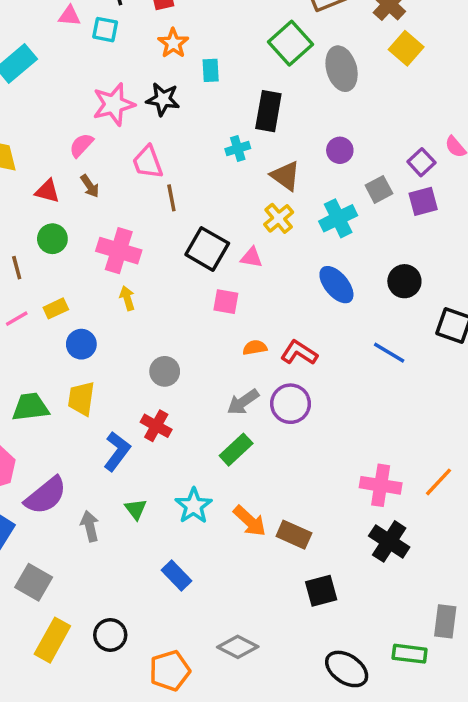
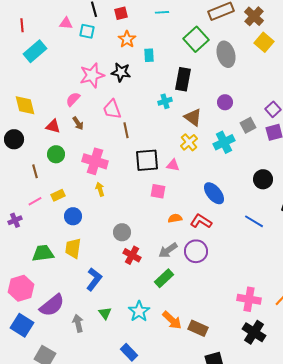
black square: (207, 249) -> (147, 160), turned -35
blue ellipse: (336, 285) -> (214, 193), moved
red cross: (156, 426) -> (132, 255), moved

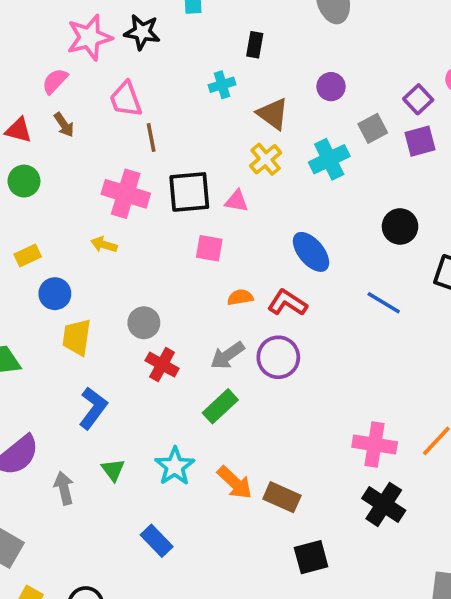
black rectangle: (183, 79) -> (255, 45), size x0.6
pink cross: (95, 161) -> (126, 194), moved
yellow arrow: (100, 189) -> (104, 245), turned -56
yellow trapezoid: (73, 248) -> (77, 337), moved

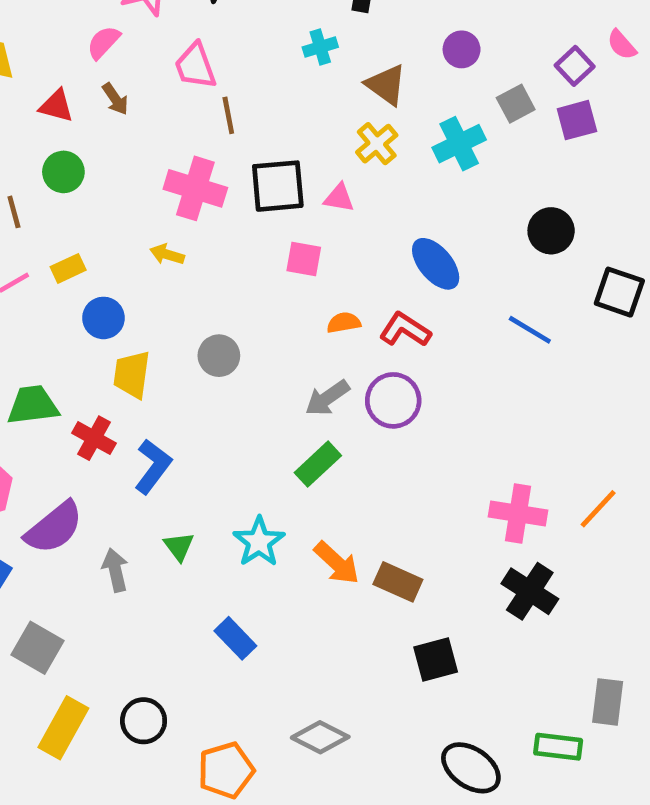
red cross: (162, 365) -> (94, 438), moved

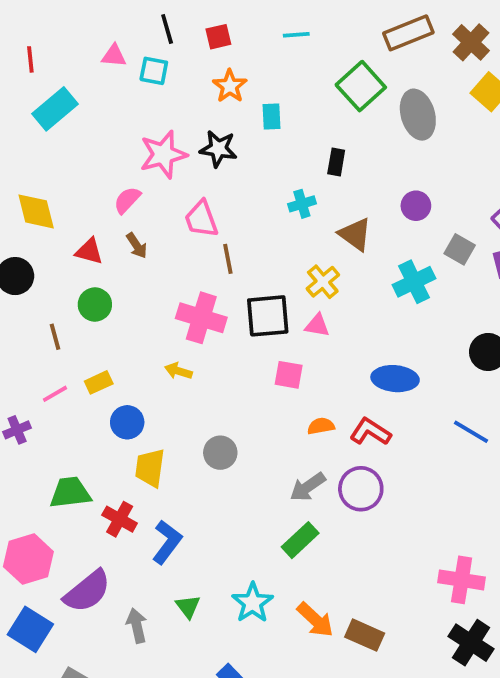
gray square: (516, 104) -> (460, 249), turned -32
yellow cross: (377, 144) -> (323, 282), moved
blue ellipse: (436, 264) -> (395, 379), turned -45

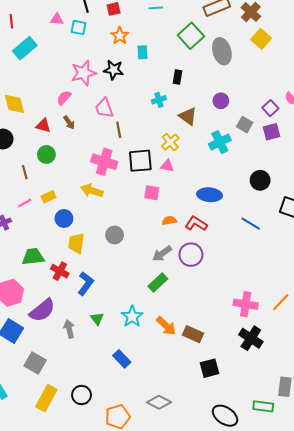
yellow arrow: (178, 371) -> (92, 191), size x1.5

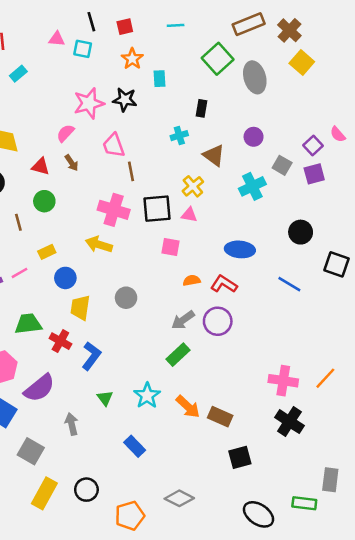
cyan rectangle: (25, 48) -> (18, 74), size x0.6
pink line: (25, 203) -> (20, 273), moved
gray arrow: (69, 329) -> (72, 424), moved

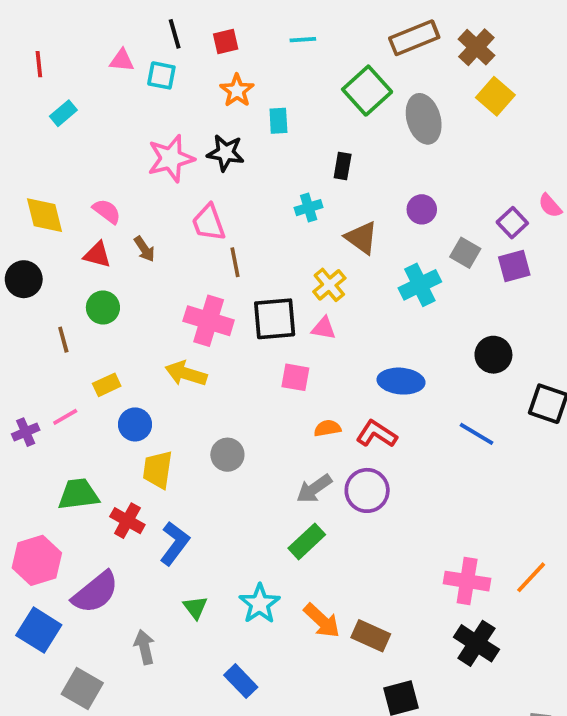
pink semicircle: (65, 133) -> (107, 211), moved, turned 84

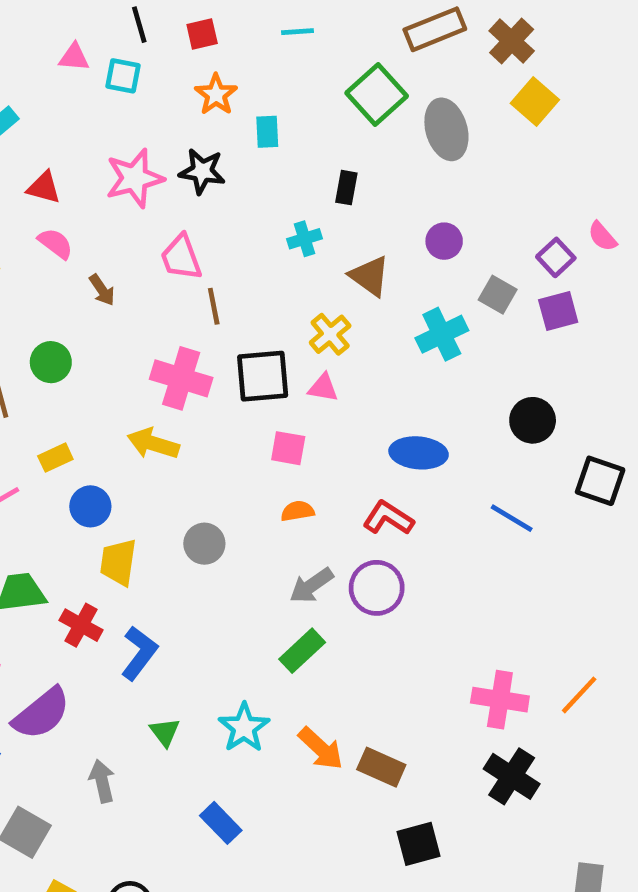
red triangle: (97, 255) -> (44, 188), moved
orange semicircle: (327, 428) -> (297, 511), moved

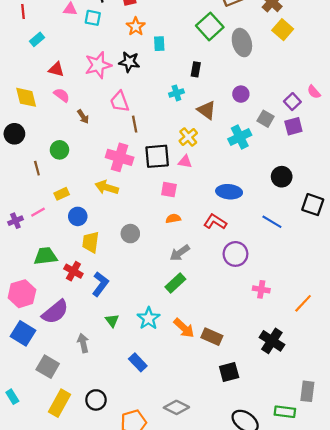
purple circle: (377, 588) -> (235, 254), moved
pink cross: (500, 700) -> (261, 289), moved, size x0.7

